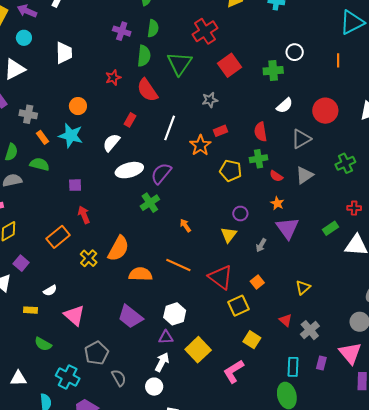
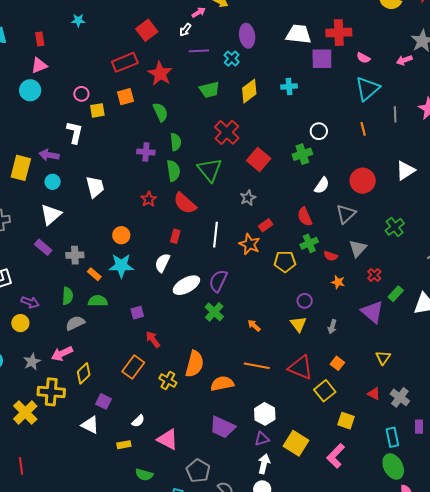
red cross: (354, 208) -> (374, 275), moved, turned -32
purple triangle: (287, 228) -> (372, 312), moved

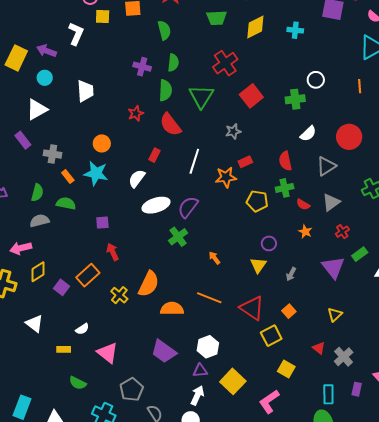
orange star: (250, 244) -> (226, 177), turned 30
purple square: (103, 401) -> (62, 287), moved

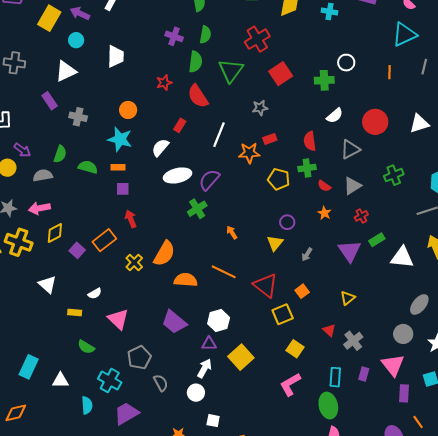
orange rectangle: (68, 176) -> (118, 167), moved, turned -56
gray semicircle: (39, 221) -> (43, 175), moved
pink L-shape: (269, 402) -> (290, 384), moved

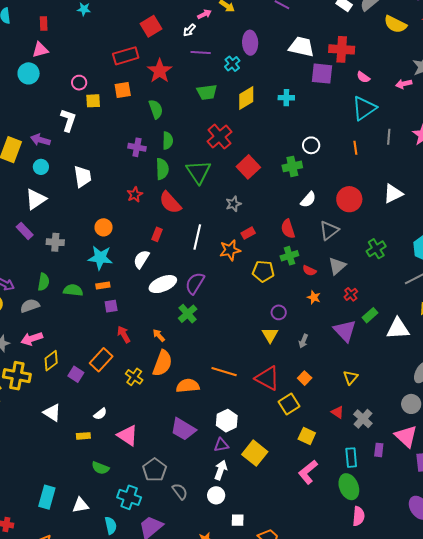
orange arrow: (232, 232) -> (159, 335), moved

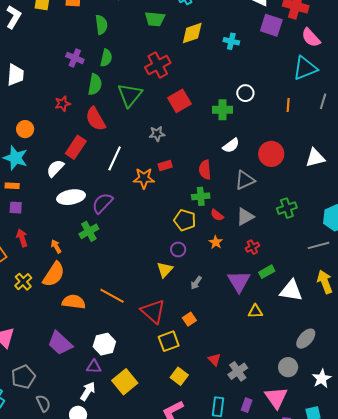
pink semicircle: (363, 77) -> (311, 38), size x1.5
red rectangle: (157, 234) -> (76, 147), size x1.6
yellow pentagon: (263, 271) -> (185, 220), moved
yellow triangle: (351, 377) -> (255, 311), moved, turned 35

